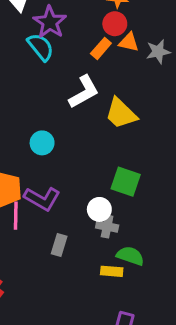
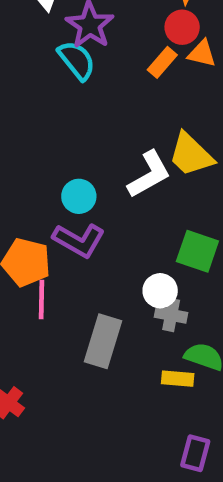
white L-shape: (84, 92) -> (149, 174), moved
purple L-shape: (42, 199) -> (79, 240), moved
gray rectangle: (59, 245) -> (103, 341), size x1.6

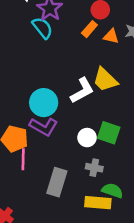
orange triangle: (202, 54) -> (111, 36), moved
cyan circle: (79, 196) -> (44, 103), size x1.5
white circle: (160, 291) -> (87, 138), moved
yellow rectangle: (178, 379) -> (98, 203), size x1.5

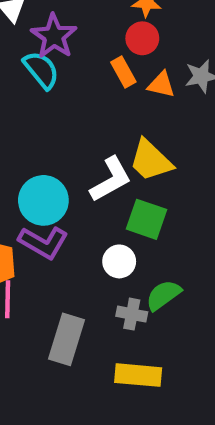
orange rectangle: (89, 29) -> (123, 72), turned -70
green square: (109, 133) -> (147, 219), moved
green semicircle: (112, 191) -> (163, 295), moved, turned -55

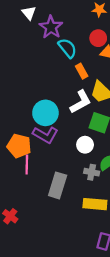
red circle: (142, 38) -> (98, 38), moved
cyan semicircle: (41, 70) -> (67, 48), moved
orange rectangle: (123, 72) -> (82, 71), moved

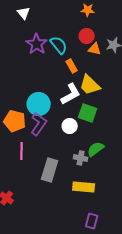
purple star: (51, 27) -> (37, 44), moved
purple L-shape: (45, 135) -> (39, 124), turned -85
white circle: (85, 145) -> (70, 126), moved
orange pentagon: (19, 146) -> (15, 121), moved

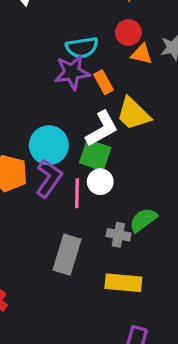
purple star: (37, 44) -> (72, 72), moved, turned 30
cyan semicircle: (59, 45) -> (82, 47), turned 120
green square: (88, 113) -> (95, 155), moved
pink line: (22, 151) -> (77, 193), moved

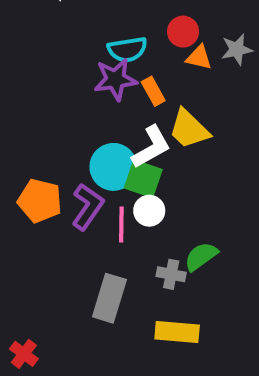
cyan circle: (49, 145) -> (113, 167), moved

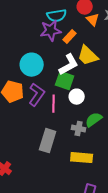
orange triangle: (199, 57) -> (93, 20), turned 32
orange rectangle: (153, 91) -> (70, 37), turned 72
cyan circle: (113, 167) -> (32, 65), moved
white circle: (149, 211) -> (77, 97), moved

